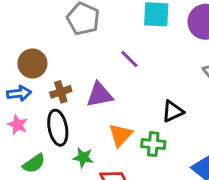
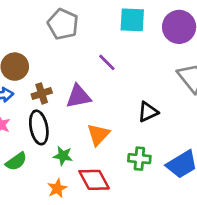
green cross: (153, 144) -> (139, 159), moved

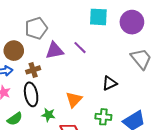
gray pentagon: (63, 24) -> (36, 28), moved, turned 30
purple triangle: (79, 96) -> (55, 51), moved

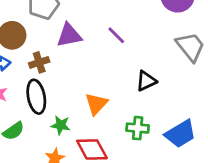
purple line: (80, 48) -> (116, 35), moved

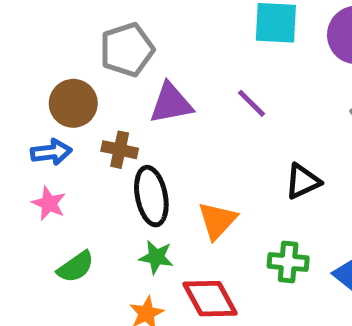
brown cross: (39, 62) -> (120, 150), turned 30
black ellipse: (36, 97) -> (151, 196), moved

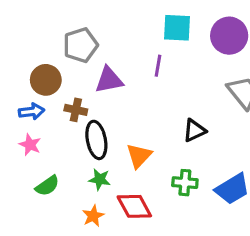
purple line: (251, 103) -> (158, 66), moved, turned 55

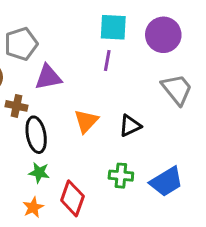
purple line: (158, 66) -> (107, 61), moved
orange triangle: (139, 156) -> (86, 121), moved
red diamond: (134, 206) -> (72, 198), turned 48

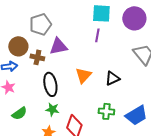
brown cross: (16, 106) -> (37, 57), moved

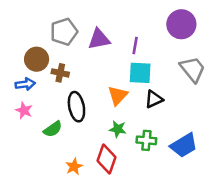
cyan square: (101, 13) -> (140, 73), moved
purple triangle: (58, 46) -> (99, 39), moved
green star: (52, 109) -> (118, 129), moved
green semicircle: (19, 113) -> (53, 129), moved

